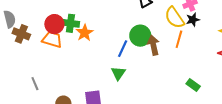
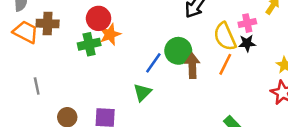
green cross: (70, 23) -> (89, 44), moved, turned -30
red circle: (54, 24) -> (99, 18), moved
brown cross: (21, 34) -> (48, 24), moved, turned -30
orange trapezoid: (52, 39) -> (25, 32), moved

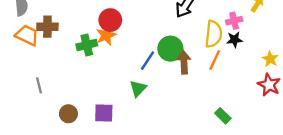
red circle: (99, 18) -> (110, 20), moved
yellow semicircle: (225, 37) -> (213, 34), turned -148

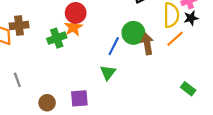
orange line: (215, 60) -> (175, 39), turned 30

